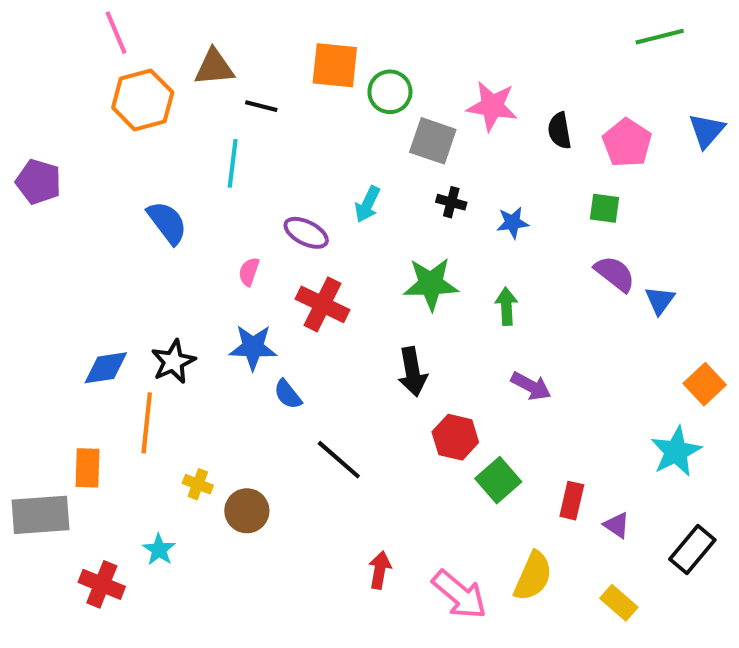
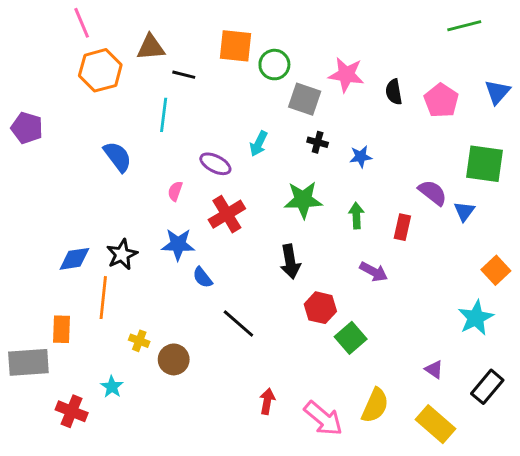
green square: (605, 208) -> (484, 164), moved, size x1.8
red cross: (322, 304) -> (227, 214), turned 33
red rectangle: (572, 501) -> (402, 227), moved
yellow rectangle: (619, 603) -> (435, 424), size x1.5

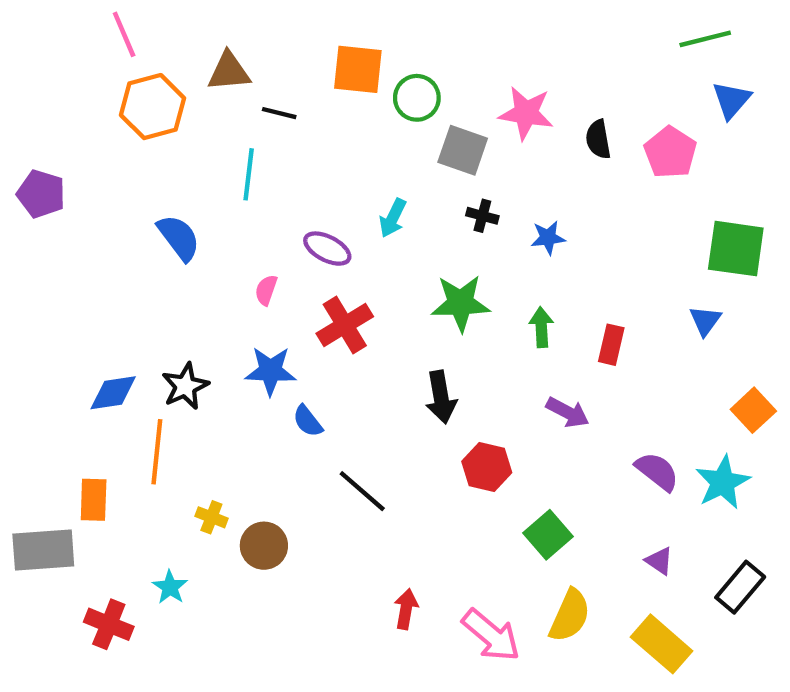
blue triangle: (497, 92) -> (731, 100), moved
purple semicircle: (433, 193) -> (657, 471), moved
green square: (351, 338) -> (548, 535), moved

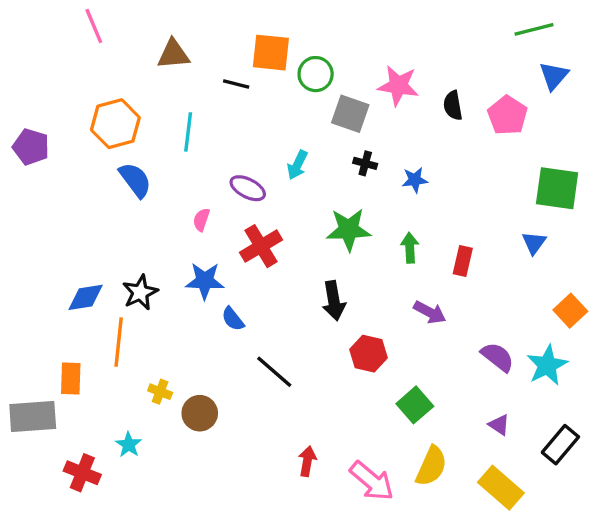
orange hexagon: (153, 107) -> (115, 124), moved
black line: (279, 113) -> (236, 84), moved

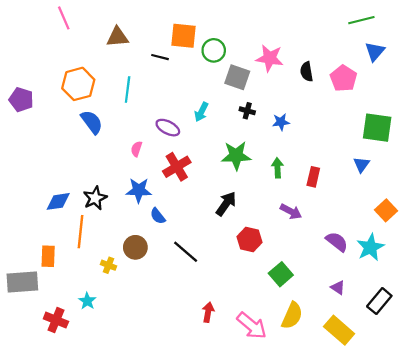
black arrow: (334, 301) -> (226, 204), turned -135
brown circle: (200, 413) -> (135, 247), moved

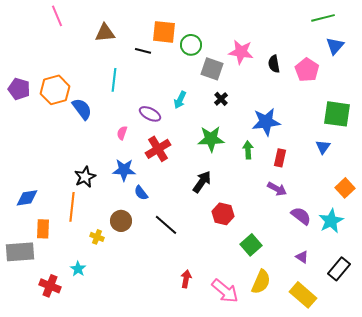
orange hexagon: (78, 84) -> (55, 90), moved
black cross: (247, 111) -> (221, 99), turned 32
blue star: (281, 122) -> (266, 122), moved, size x1.8
blue diamond: (58, 201) -> (27, 198), moved
purple arrow: (291, 212) -> (277, 189), moved

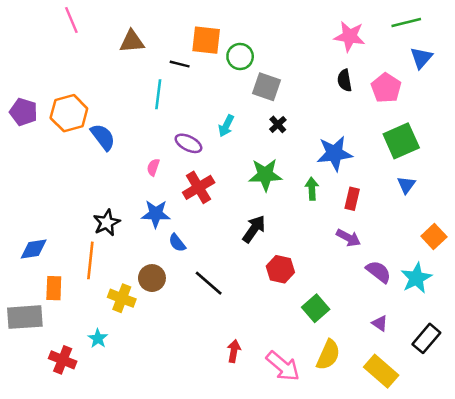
pink star: (241, 52) -> (350, 36), moved
cyan line: (114, 80) -> (158, 94), moved
green square: (337, 114) -> (401, 141), moved, turned -32
yellow cross: (97, 237) -> (122, 298), size x1.5

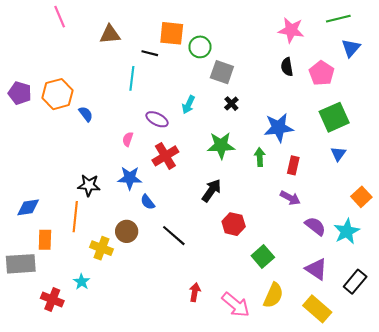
blue semicircle: (103, 137) -> (86, 114), size x0.7
black star: (107, 223) -> (89, 185), turned 30
purple triangle: (380, 323) -> (316, 269), size x1.6

